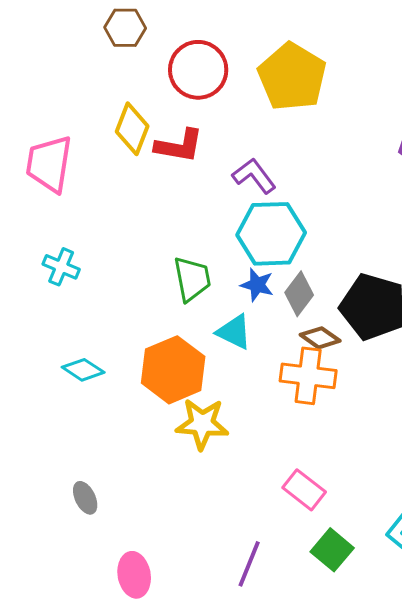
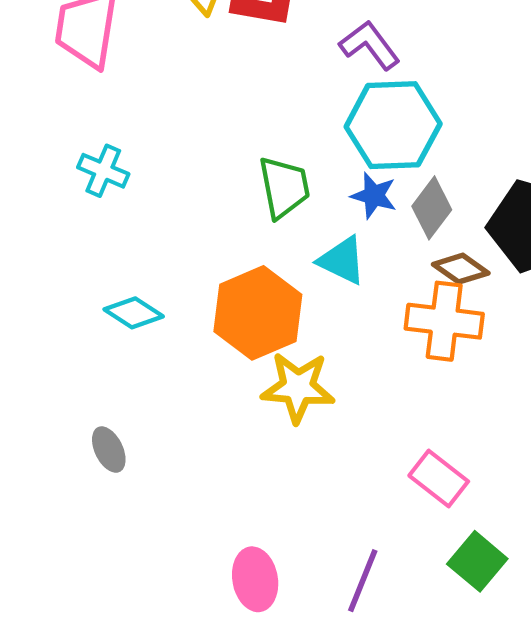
gray ellipse: (85, 498) -> (109, 450), moved
pink ellipse: (134, 575) -> (255, 579), moved

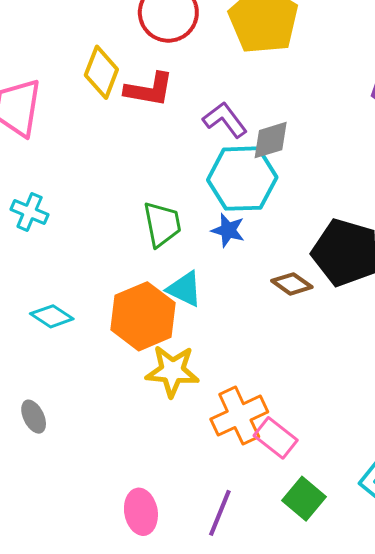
gray diamond: (432, 208) -> (271, 140), moved, turned 36
cyan triangle: (342, 260) -> (185, 289), moved
orange cross: (444, 321) -> (239, 416), moved, turned -32

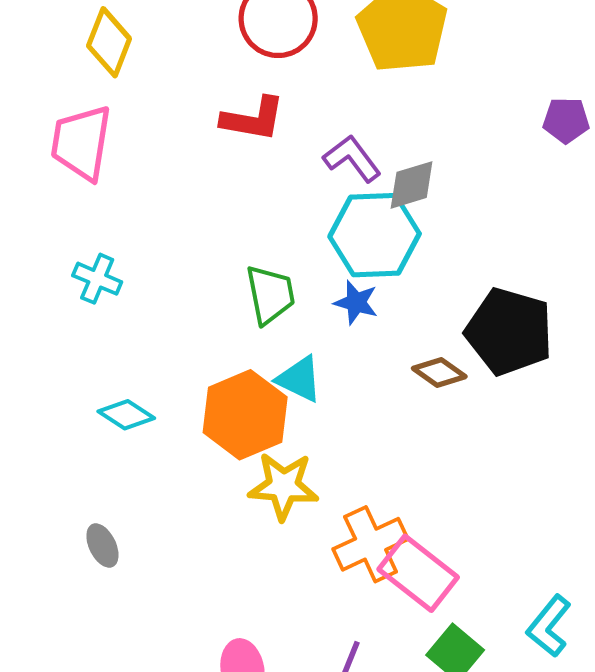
yellow diamond: (101, 72) -> (109, 42), moved
pink rectangle: (276, 438) -> (418, 573), size x1.4

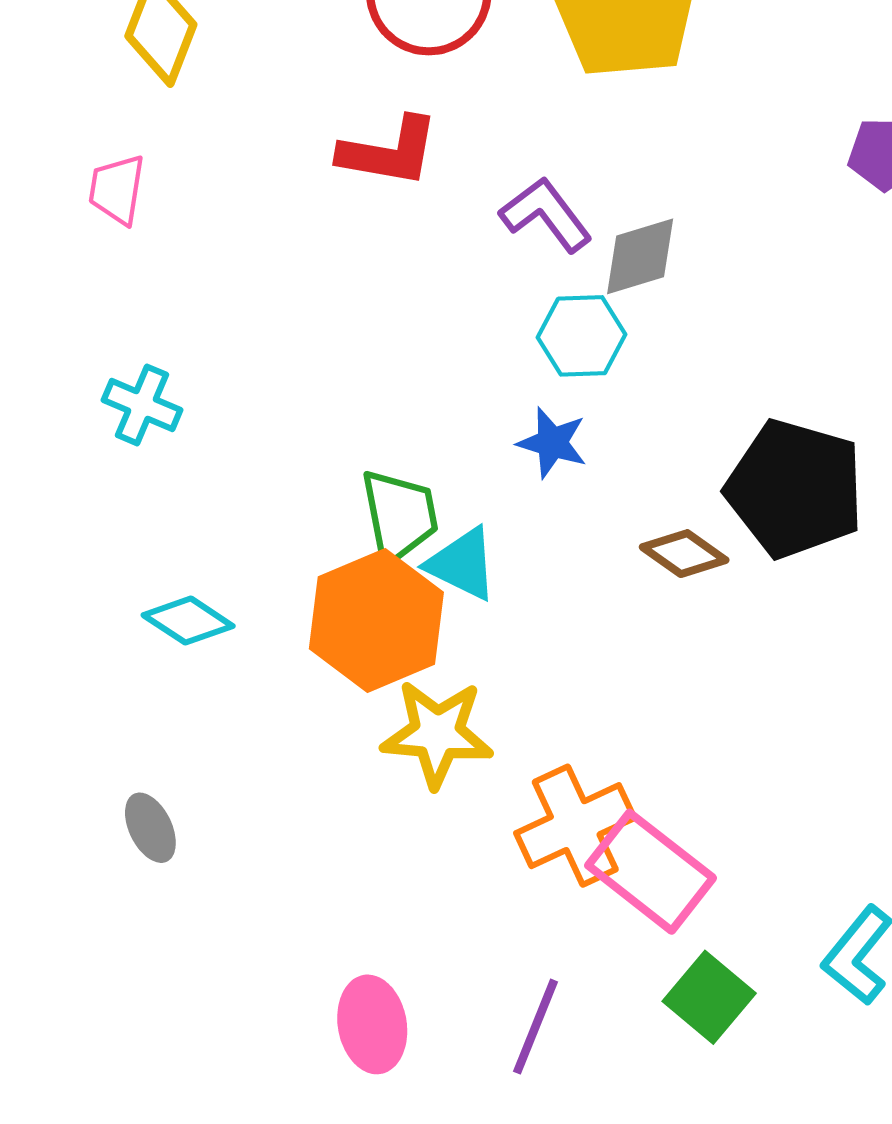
pink trapezoid: (81, 143) -> (117, 189), size x0.6
cyan hexagon: (375, 235) -> (582, 336), size x0.6
green trapezoid: (270, 295) -> (399, 516), moved

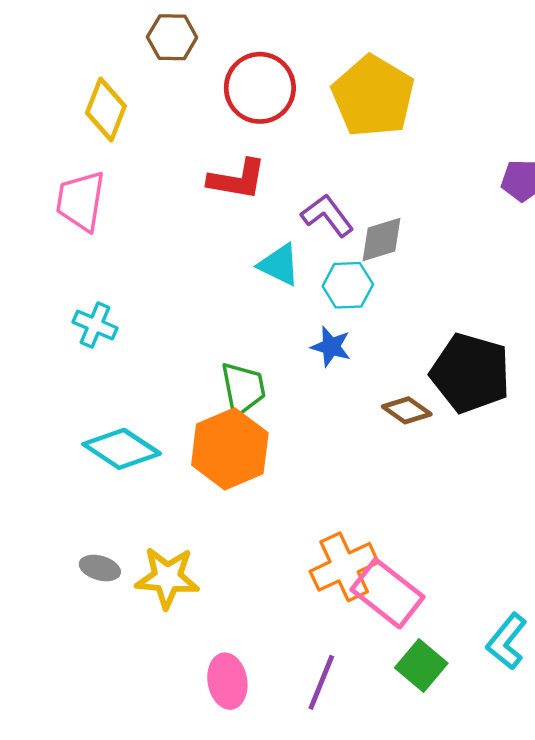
pink trapezoid: (117, 189) -> (81, 201), size x1.5
cyan triangle: (462, 564) -> (279, 265), moved
cyan diamond: (188, 621) -> (122, 449), size x1.5
yellow star: (437, 734) -> (167, 578), moved
gray ellipse: (150, 828) -> (100, 568), turned -48

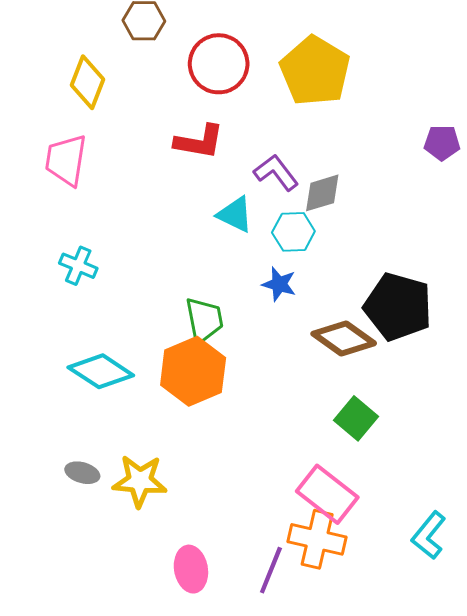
brown diamond: (407, 410) -> (344, 338), size x1.5
orange cross: (344, 567) -> (317, 539), moved, turned 38
green square: (421, 665) -> (356, 418), moved

